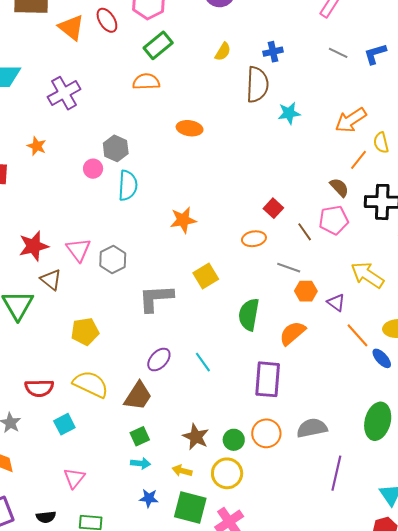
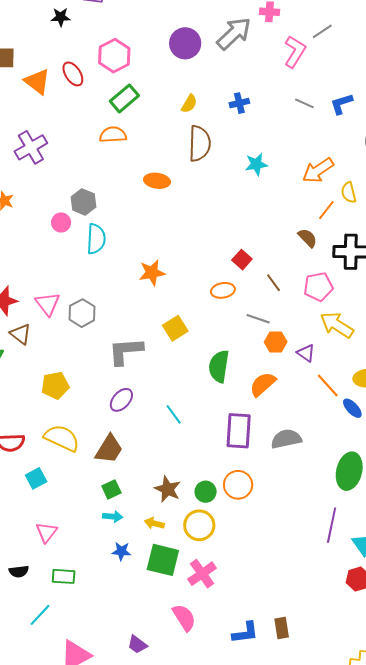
brown semicircle: (257, 85) -> (200, 144), moved
pink pentagon: (334, 220) -> (318, 287), moved
purple ellipse: (159, 360) -> (121, 400), moved
gray semicircle: (312, 428) -> (286, 439), moved
purple line: (336, 473) -> (332, 525), moved

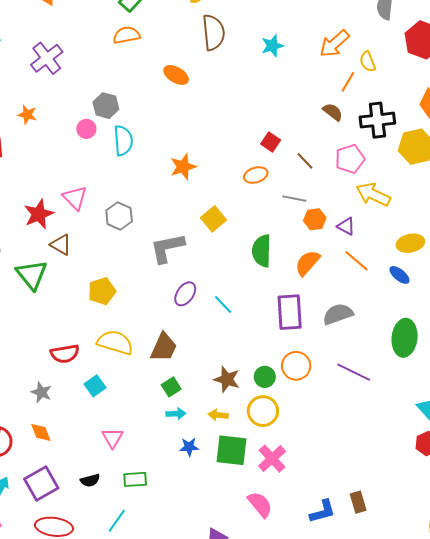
orange ellipse: (157, 181) -> (176, 75), turned 30
pink triangle: (48, 304) -> (75, 198), moved
orange line: (328, 386) -> (356, 261), moved
purple ellipse: (121, 400) -> (185, 294), moved
purple line: (332, 525) -> (354, 372), moved, turned -68

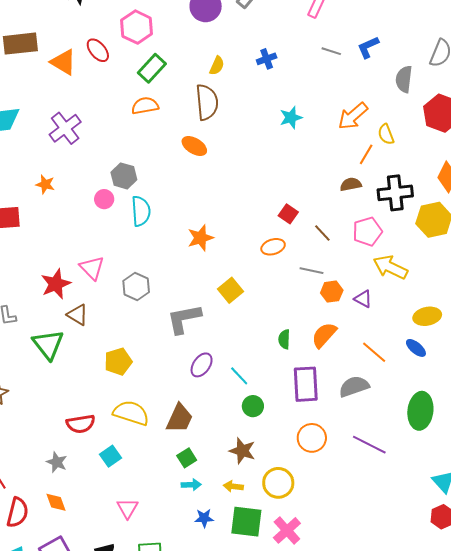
brown semicircle: (213, 32) -> (207, 102), moved
brown semicircle: (333, 112) -> (351, 184), turned -50
green semicircle: (262, 251) -> (284, 339), moved, size x0.6
orange line: (356, 261) -> (374, 352), moved
green circle: (265, 377) -> (253, 406), moved

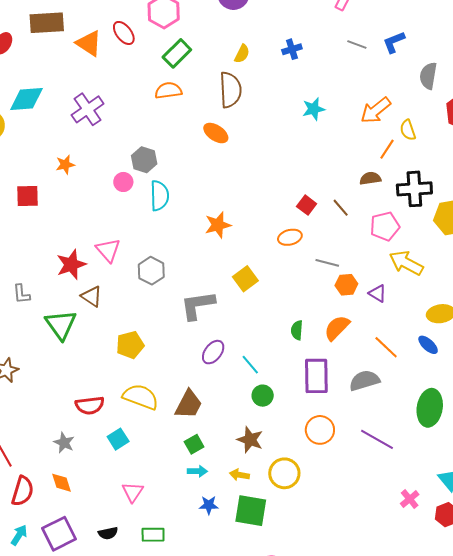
orange star: (45, 184) -> (65, 165), turned -30
brown line: (322, 233) -> (341, 208), moved
pink cross: (287, 530) -> (410, 499), moved, size x0.7

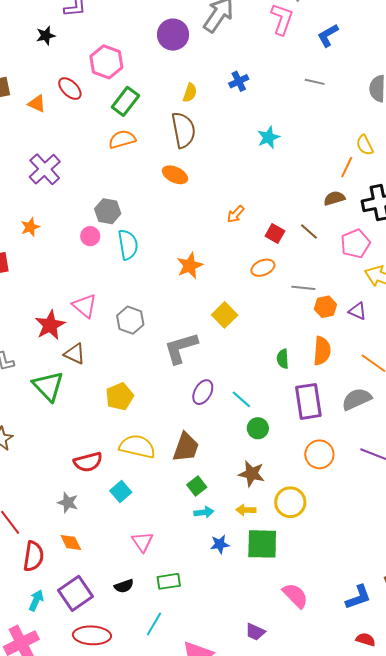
blue L-shape: (394, 42) -> (328, 35), moved
orange triangle: (89, 43) -> (37, 104), size x0.7
gray line: (357, 45) -> (315, 82), moved
orange arrow: (376, 110) -> (236, 214), moved, size x0.6
orange semicircle: (337, 328) -> (322, 351), turned 148

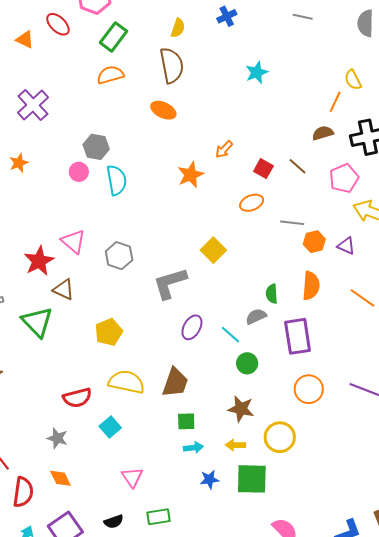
orange star: (190, 266) -> (191, 175), moved
gray semicircle: (357, 399) -> (256, 316), moved, size x0.7
green square: (197, 486) -> (186, 421), turned 36

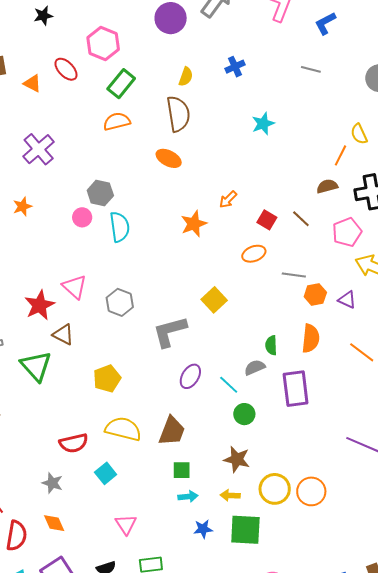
orange circle: (309, 389) -> (311, 491), moved

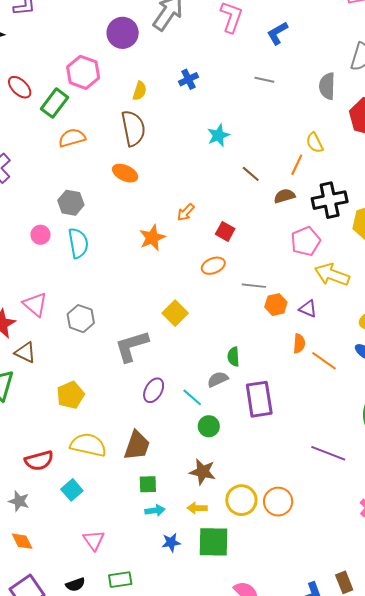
pink hexagon: (103, 44) -> (83, 72), moved
green rectangle: (121, 84) -> (54, 103), moved
gray hexagon: (100, 193) -> (71, 203), moved
brown line: (301, 219) -> (251, 174), moved
orange semicircle: (311, 338) -> (299, 343), moved, size x0.7

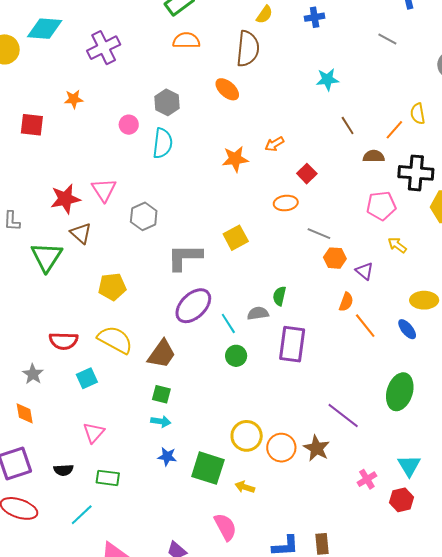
yellow arrow: (332, 275) -> (397, 245), size x0.6
purple ellipse: (154, 390) -> (193, 306), size x1.5
brown star: (203, 472) -> (317, 448), moved
yellow arrow: (197, 508) -> (245, 487), moved

